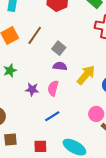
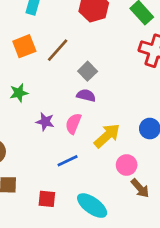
yellow arrow: (86, 75) -> (107, 136), moved

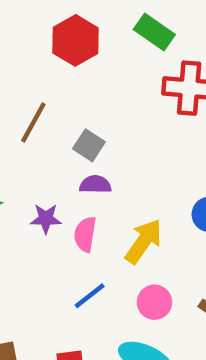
purple star: (45, 122) -> (46, 219), moved
pink circle: (127, 165) -> (154, 302), moved

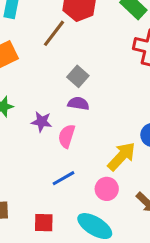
brown line: (33, 122) -> (54, 33), moved
yellow arrow: (144, 241) -> (122, 156), moved

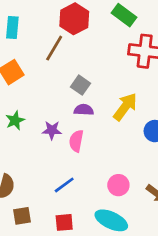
yellow arrow: (122, 156) -> (125, 107), moved
blue line: (63, 178) -> (64, 185), moved

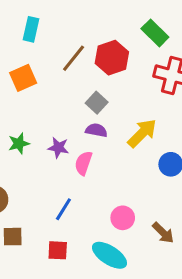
red hexagon: (74, 19) -> (112, 58), moved
green star: (15, 120) -> (19, 143), moved
blue line: (64, 185) -> (63, 209), turned -30

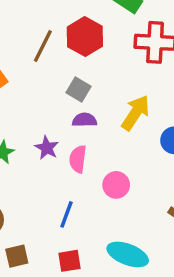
purple star: (58, 148) -> (47, 148), turned 30
pink circle: (123, 218) -> (116, 185), moved

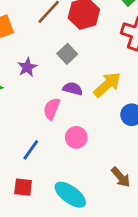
purple semicircle: (84, 120) -> (73, 89), moved
purple star: (47, 148) -> (27, 67), moved

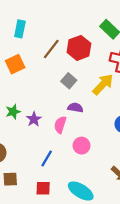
purple star: (27, 67) -> (34, 119), moved
yellow arrow: (107, 85) -> (103, 84), moved

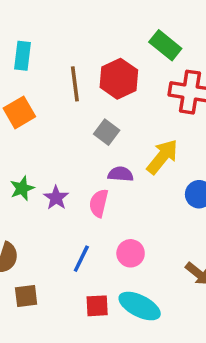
brown line: (51, 49) -> (75, 84), turned -40
yellow arrow: (103, 84) -> (162, 157), moved
pink circle: (82, 146) -> (131, 253), moved
red square: (43, 188) -> (97, 306), moved

